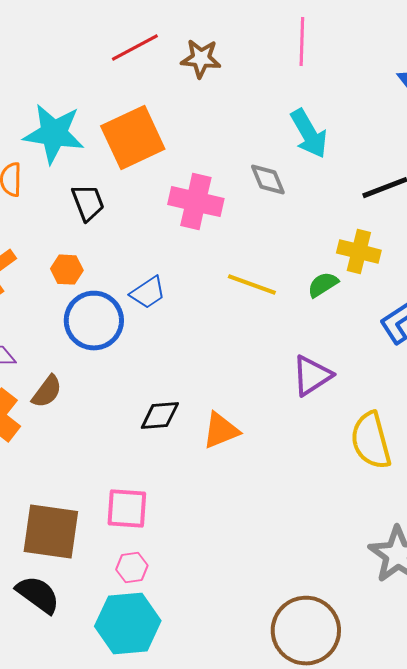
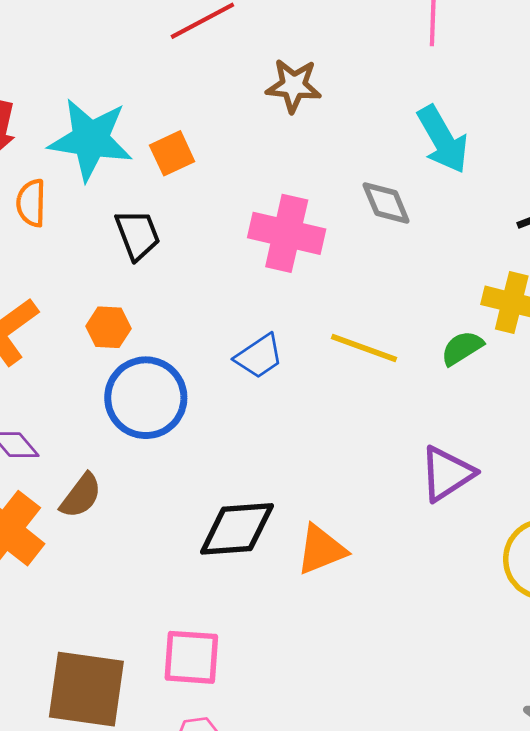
brown star: (201, 59) -> (294, 86), moved
orange square: (133, 138) -> (172, 153), moved, size x0.5
blue trapezoid: (148, 293) -> (259, 356), moved
black diamond: (160, 416) -> (237, 529), size x1.4

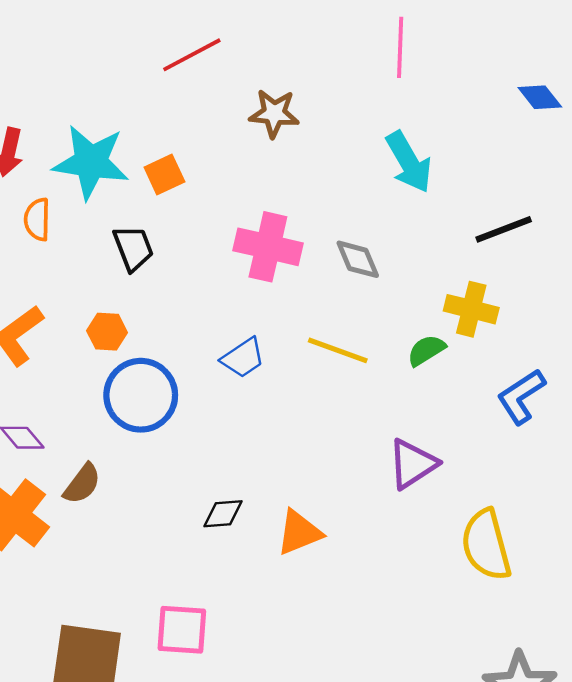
gray diamond: (386, 203) -> (358, 259), moved
black diamond: (237, 529) -> (223, 514), size x0.6

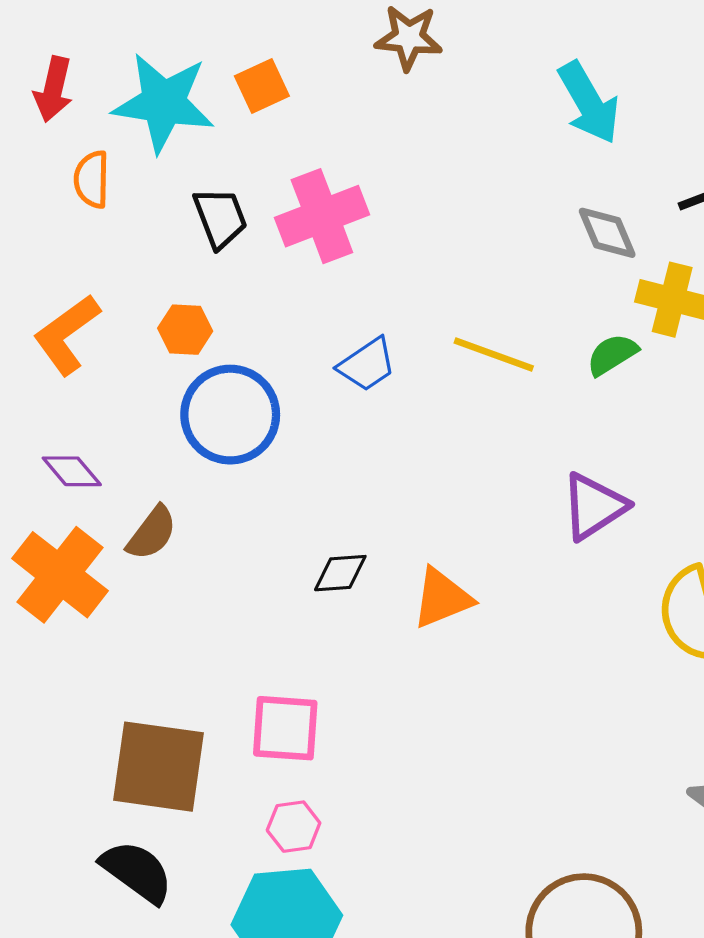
orange square: (164, 174) -> (262, 86), moved
pink cross: (268, 247) -> (322, 216), moved, turned -34
gray diamond: (358, 259) -> (607, 233), moved

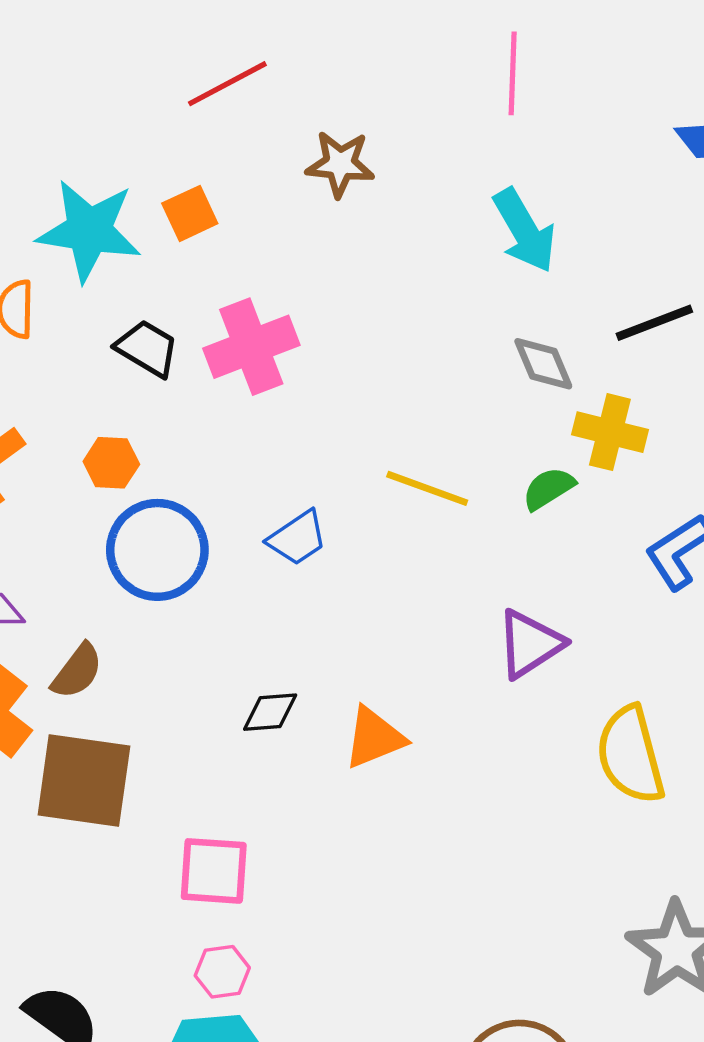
black trapezoid: (220, 218) -> (147, 348), turned -38
blue trapezoid: (367, 365) -> (297, 538), moved
brown square: (158, 767) -> (84, 780), moved

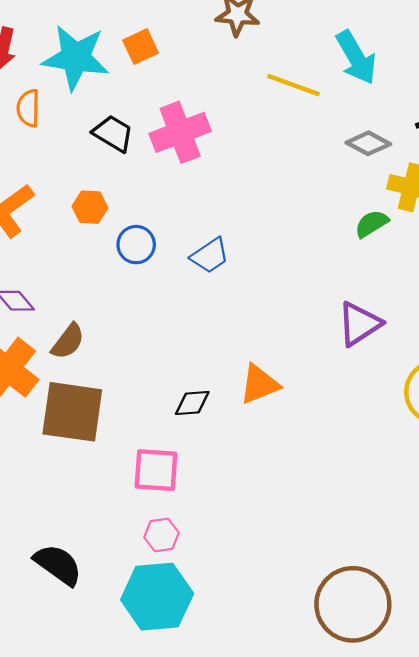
gray diamond: (543, 364) -> (368, 143), turned -39
yellow line: (427, 488) -> (293, 85), moved
blue circle: (157, 550) -> (136, 245), moved, size x0.6
black diamond: (270, 712) -> (192, 403), moved

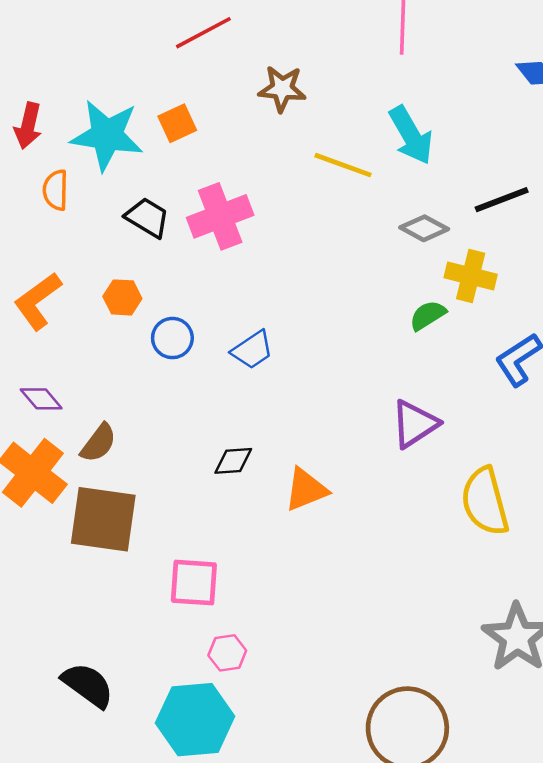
black diamond: (192, 403) -> (233, 461), moved
pink hexagon: (161, 535) -> (227, 653), moved

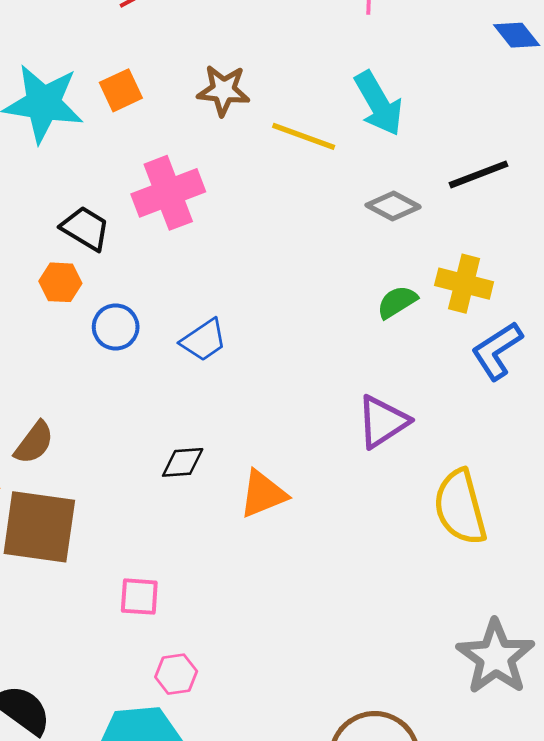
brown star: (282, 89) -> (223, 90), moved
black trapezoid: (147, 218) -> (85, 228), moved
yellow cross: (471, 276) -> (464, 284), moved
pink square: (194, 583) -> (139, 597), size x0.7

